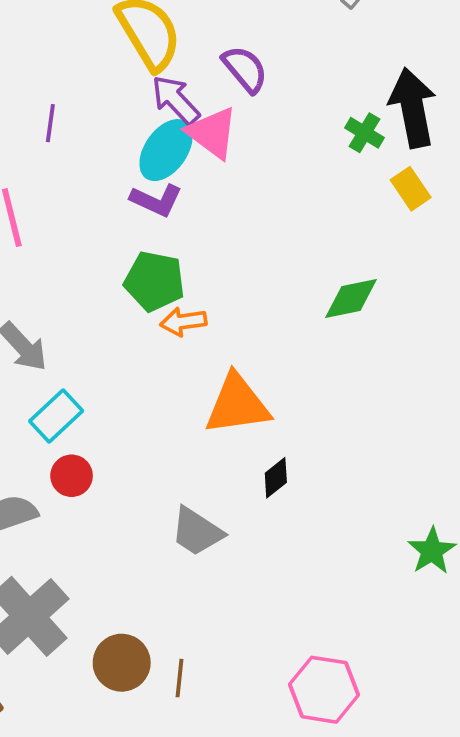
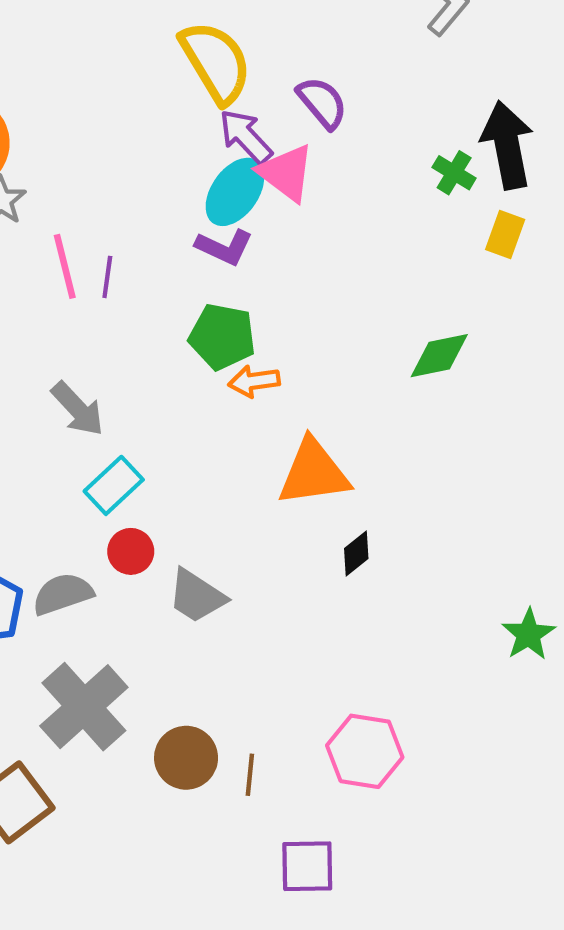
purple line: (50, 123) -> (107, 277), moved
yellow rectangle: (411, 189) -> (505, 234), turned 54
gray trapezoid: (197, 532) -> (197, 596), moved
pink hexagon: (324, 690) -> (365, 751), moved

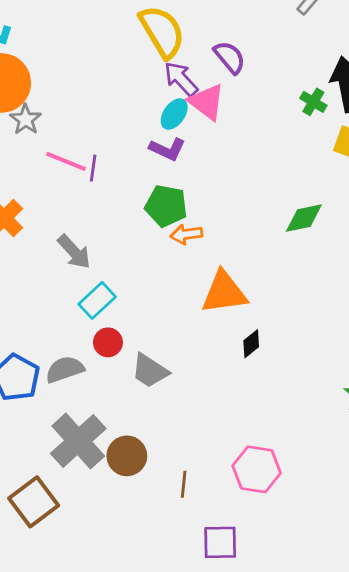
cyan ellipse: (235, 192) -> (174, 114), size x0.7
pink line: (65, 266) -> (66, 161), turned -54
brown circle: (186, 758) -> (127, 456), moved

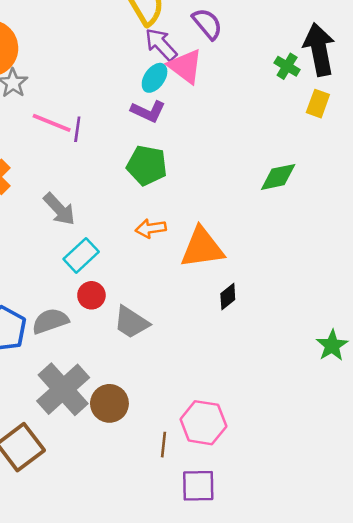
orange arrow: (186, 234) -> (151, 228), moved
pink hexagon: (257, 469) -> (203, 423), moved
brown line: (184, 484) -> (164, 445), moved

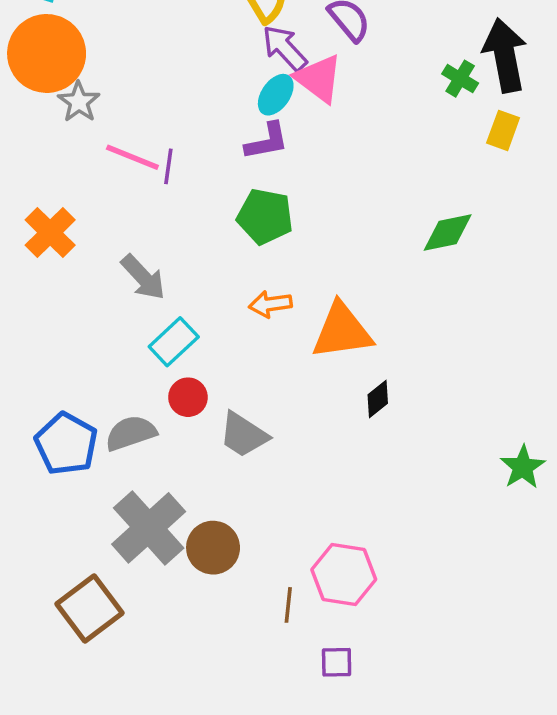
purple L-shape: (148, 111) -> (267, 141), turned -36
purple square: (198, 486) -> (337, 662), size x0.7

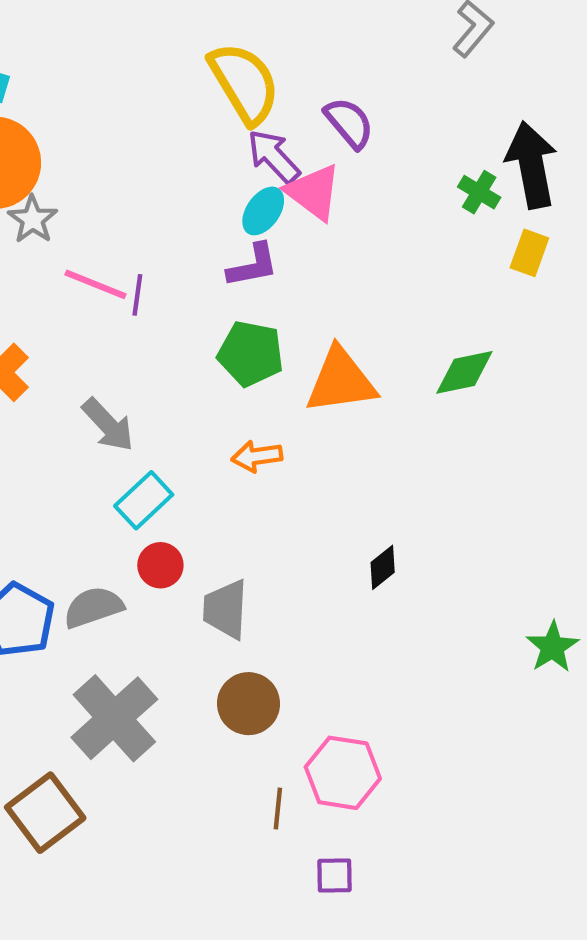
orange triangle: (342, 331) -> (341, 381), moved
gray trapezoid: (243, 435) -> (225, 609), turned 60
brown circle: (213, 548) -> (249, 704), moved

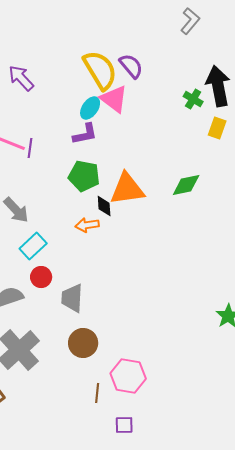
yellow semicircle: (244, 83) -> (100, 70), moved
purple arrow: (274, 156) -> (21, 78), moved
black diamond: (383, 567) -> (104, 206), moved, turned -55

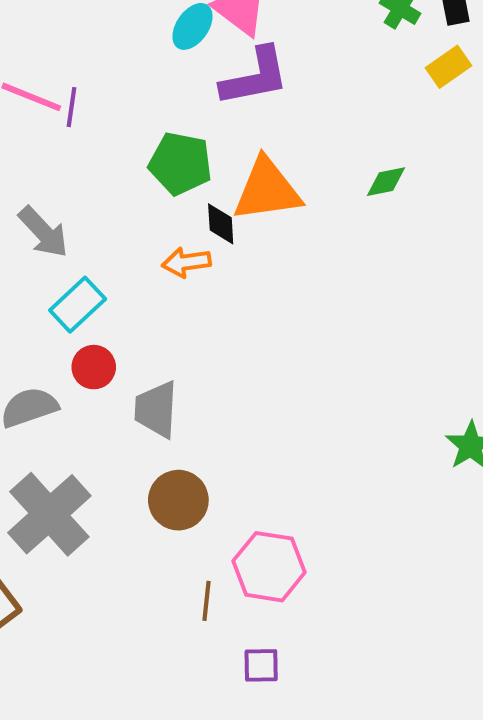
yellow rectangle: (217, 128) -> (448, 67), turned 35
purple L-shape: (85, 134) -> (255, 77), moved, size x1.4
green diamond: (186, 185) -> (386, 182), size x0.7

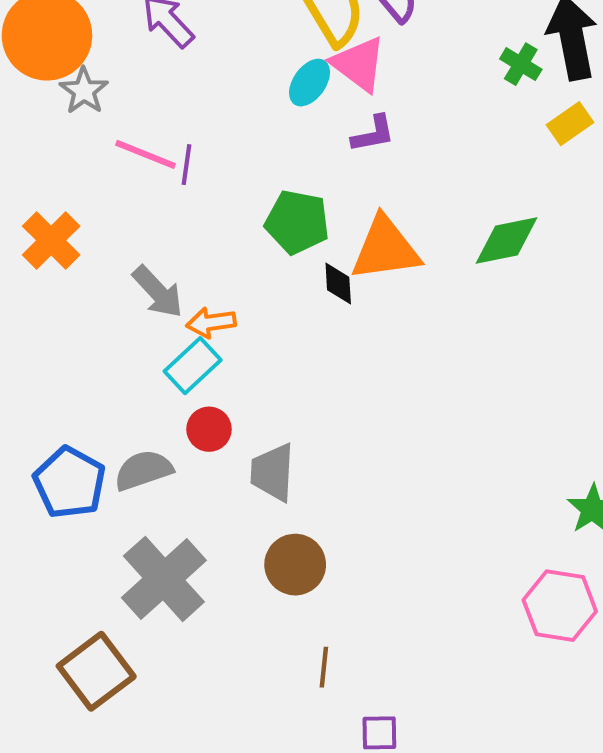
purple L-shape: (255, 77) -> (373, 134), size x0.6
green diamond: (386, 182) -> (506, 240), size x1.6
orange arrow: (186, 262) -> (211, 323), moved
pink hexagon: (269, 567) -> (560, 606), moved

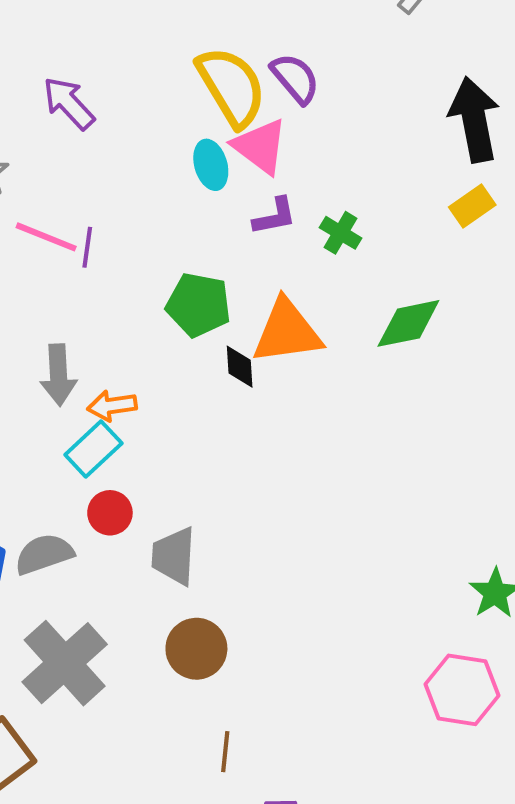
green cross: (521, 64) -> (341, 233), moved
cyan ellipse: (310, 83) -> (211, 165), turned -51
gray arrow: (158, 292) -> (58, 375), turned 40

